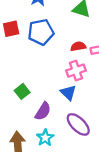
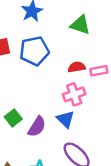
purple semicircle: (43, 111) -> (37, 127), moved

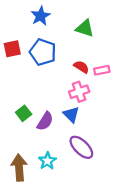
blue pentagon: (34, 51) -> (43, 52), turned 30
red semicircle: (77, 67) -> (81, 67), turned 42

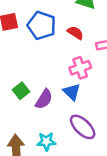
red semicircle: (81, 67) -> (75, 33), moved
cyan star: (47, 161) -> (46, 141), turned 30

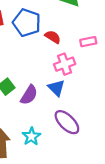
red semicircle: (75, 33) -> (53, 37), moved
cyan star: (46, 141) -> (31, 136), turned -30

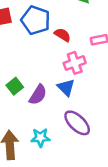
cyan star: (31, 136) -> (40, 138), turned 30

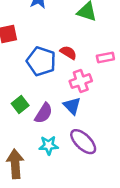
blue pentagon: (36, 20) -> (41, 61), moved
cyan star: (40, 138) -> (49, 145), moved

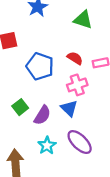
red semicircle: (68, 53) -> (75, 58), moved
cyan star: (49, 145) -> (47, 146), turned -30

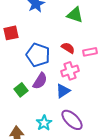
blue triangle: (69, 108) -> (63, 91), turned 42
purple semicircle: (42, 115) -> (40, 81), moved

